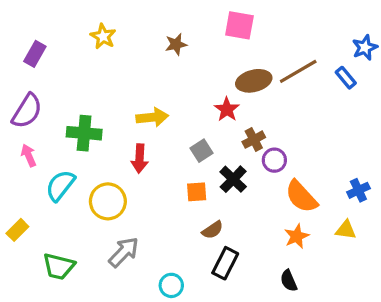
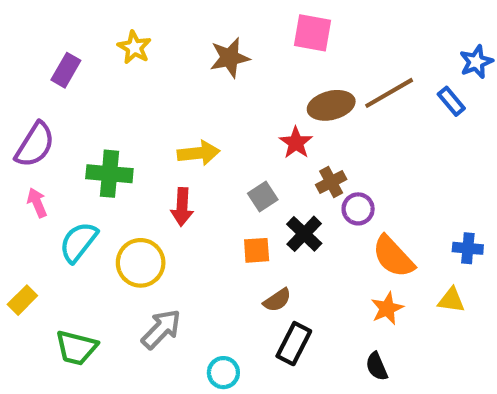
brown star: (176, 44) -> (230, 58), size x1.4
purple rectangle: (35, 54) -> (66, 70), moved
blue cross: (358, 190) -> (468, 248), turned 30

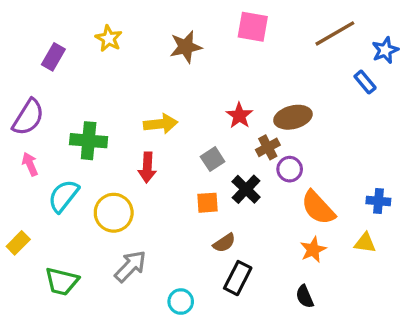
brown line: (389, 93) -> (335, 33), moved
brown ellipse: (331, 105) -> (293, 117), moved

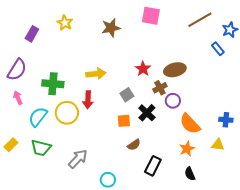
yellow circle: (114, 213) -> (67, 113), moved
black rectangle: (238, 278) -> (153, 166), moved
green trapezoid: (62, 281) -> (41, 148), moved
black semicircle: (305, 296) -> (190, 174), moved

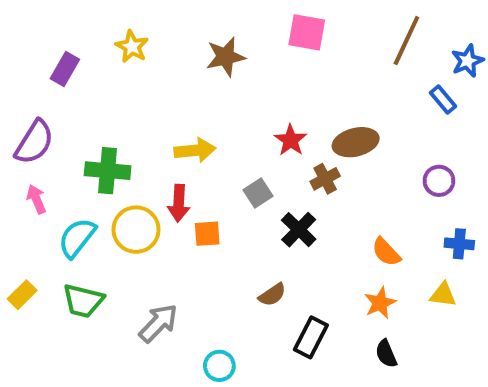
brown line: (200, 20) -> (406, 40), turned -35
purple circle: (173, 101) -> (439, 181), moved
orange square: (124, 121) -> (207, 234), moved
orange semicircle: (190, 124) -> (386, 252), size x0.7

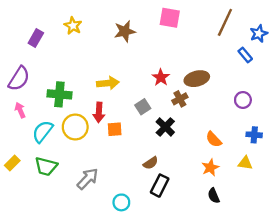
black rectangle: (311, 337) -> (160, 186), moved

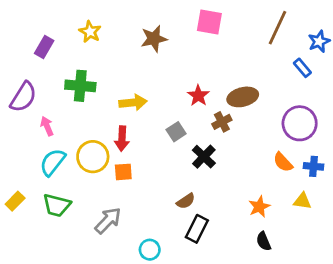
green cross: (59, 94) -> (80, 86), moved
purple circle: (243, 100) -> (300, 123), size x1.6
pink arrow: (20, 110) -> (47, 126), moved
orange square: (115, 129) -> (123, 172), moved
orange semicircle: (214, 139) -> (283, 162), moved

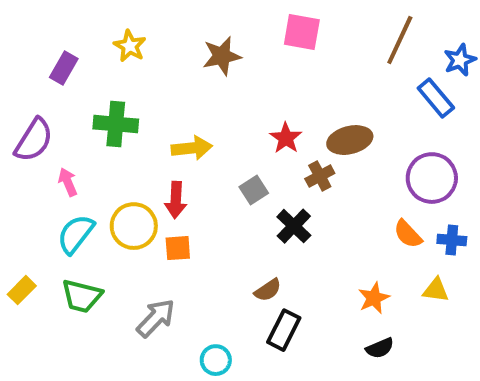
blue rectangle: (302, 68) -> (436, 98), size x1.4
black semicircle: (264, 241) -> (380, 348), turned -90

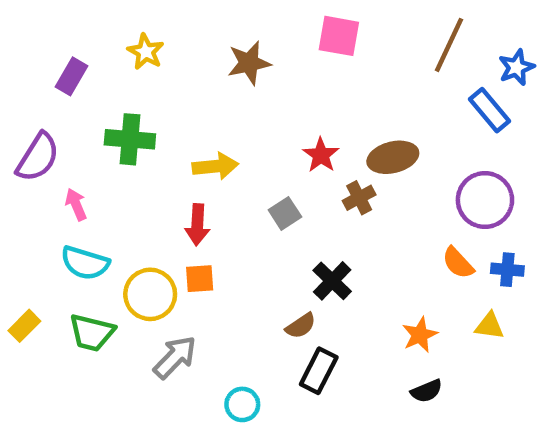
yellow circle: (134, 226) -> (150, 294), moved
black cross: (294, 226) -> (332, 281), moved
cyan semicircle: (76, 234) -> (85, 263), turned -111

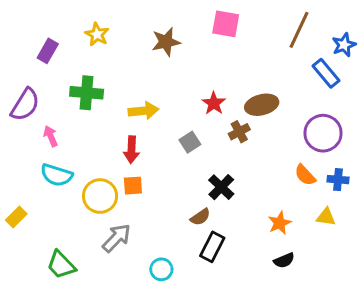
green trapezoid: (92, 333) -> (61, 265), moved, turned 32

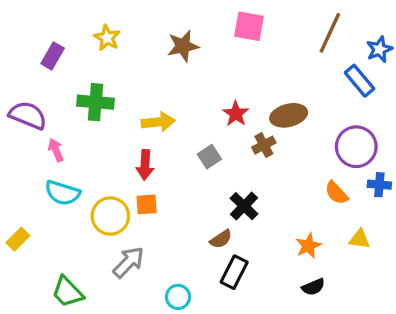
purple semicircle: (25, 105) -> (28, 115), turned -100
blue cross: (338, 180) -> (379, 185), moved

